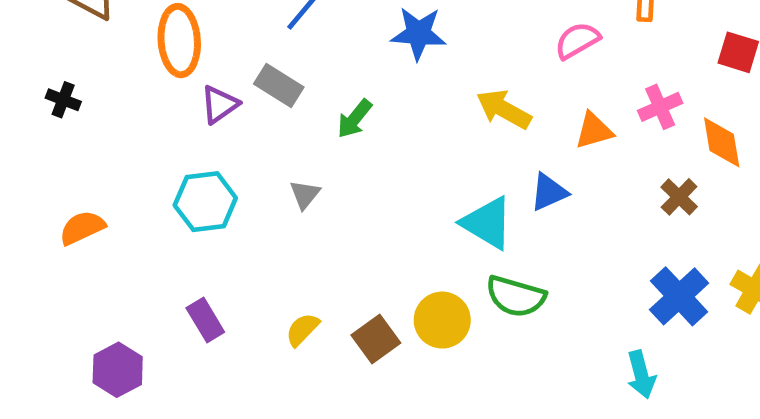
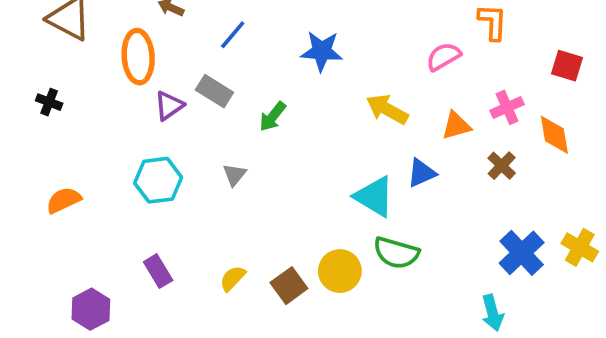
brown cross: (679, 197) -> (502, 166), moved

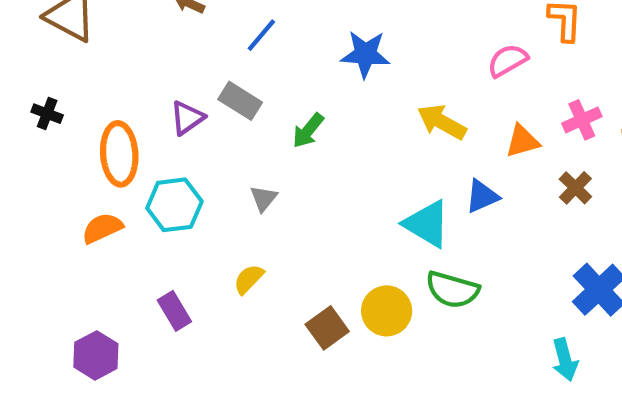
orange ellipse: (138, 57) -> (119, 154), moved
orange semicircle: (64, 200) -> (102, 228), moved
yellow semicircle: (233, 278) -> (249, 279), moved

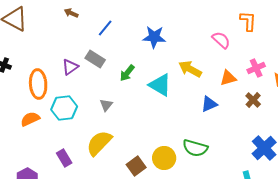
pink semicircle: (508, 61) -> (221, 40), turned 72
cyan triangle: (427, 224) -> (160, 85), moved
yellow semicircle: (249, 279) -> (99, 143), size x1.8

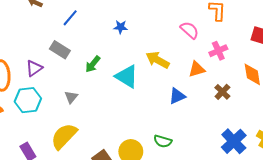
blue star: (154, 37) -> (121, 27), size x0.6
purple triangle: (70, 67) -> (34, 68), moved
pink cross: (256, 68) -> (218, 51), moved
green semicircle: (195, 148) -> (163, 141), size x0.7

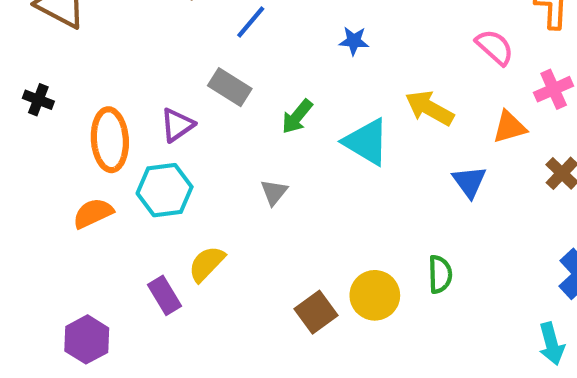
blue triangle: (177, 96) -> (469, 182), turned -42
gray triangle: (71, 97) -> (274, 192), moved
yellow semicircle: (64, 136) -> (207, 264), moved, size x0.7
green semicircle: (163, 141) -> (440, 274), turned -108

